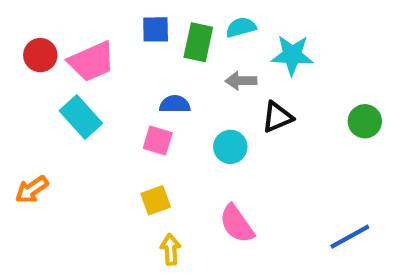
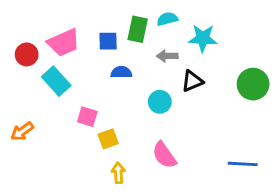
blue square: (156, 29) -> (108, 41), moved
red circle: (40, 55) -> (27, 54), moved
green circle: (365, 121) -> (253, 84), size x1.4
pink square: (158, 140) -> (87, 117), moved
blue line: (350, 237) -> (243, 164), turned 32

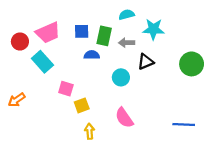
green rectangle: (138, 29) -> (104, 36), moved

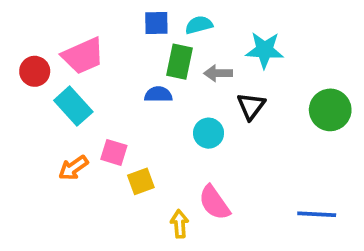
cyan semicircle: (127, 15) -> (199, 25), moved
blue square: (82, 31) -> (156, 23), moved
black triangle: (146, 62) -> (251, 106), turned -30
orange arrow: (17, 100) -> (73, 168), moved
yellow arrow: (89, 131) -> (180, 224), moved

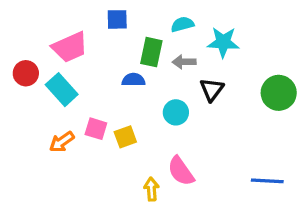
blue square: (156, 23) -> (117, 19), moved
cyan semicircle: (199, 25) -> (182, 24), moved
red circle: (35, 71) -> (26, 73), moved
yellow square: (141, 181) -> (125, 137), moved

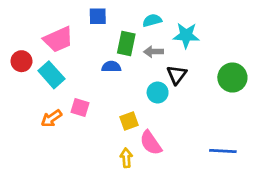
cyan circle: (176, 112) -> (158, 92), moved
yellow square: (125, 137) -> (129, 121), moved

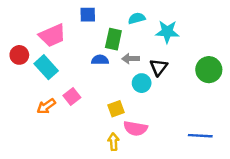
gray arrow: (153, 52) -> (131, 59), moved
pink square: (80, 107) -> (72, 97), turned 35
pink semicircle: (151, 143) -> (135, 128), turned -45

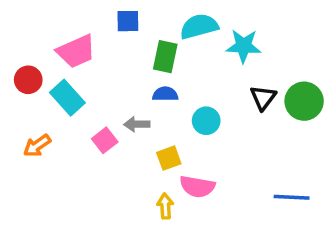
cyan semicircle: (137, 18) -> (199, 26), size x1.5
gray arrow: (131, 59) -> (137, 124), moved
blue semicircle: (100, 60) -> (165, 94), moved
black triangle: (159, 67) -> (263, 98), moved
orange arrow: (46, 106) -> (37, 146), moved

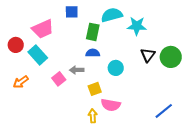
blue line: (292, 197) -> (164, 111), turned -42

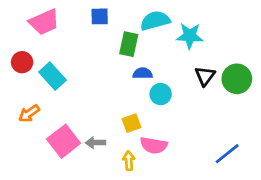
pink trapezoid: (43, 29) -> (44, 22), moved
blue semicircle: (93, 53) -> (143, 73), moved
gray arrow: (77, 70) -> (95, 143), moved
pink square: (59, 79) -> (64, 141), moved, size x1.6

